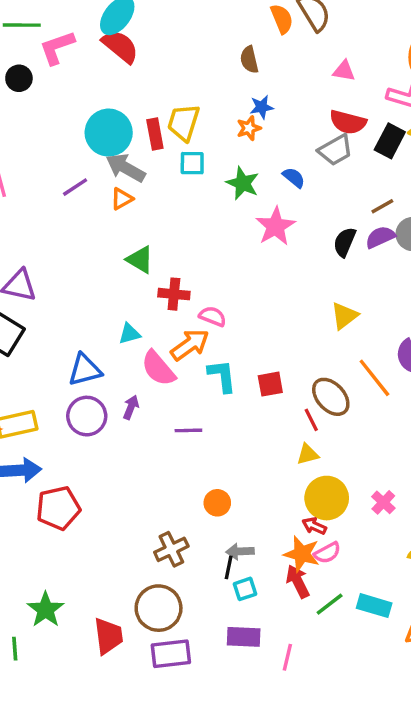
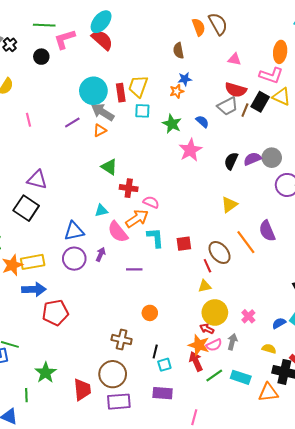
brown line: (382, 206) -> (245, 110), moved, turned -40
brown cross: (171, 549) -> (122, 340), turned 36
gray arrow: (240, 551) -> (232, 342), moved, turned 105
pink line: (287, 657) -> (194, 417), moved

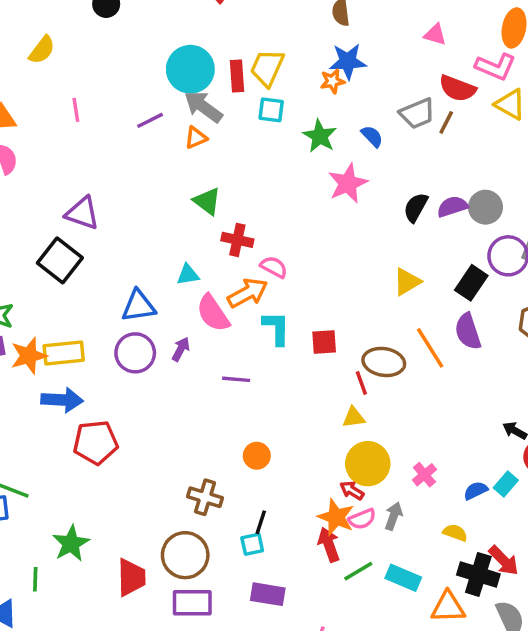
blue star: (185, 79) -> (348, 61), size x1.5
red semicircle: (236, 90) -> (457, 88), moved
black rectangle: (260, 102) -> (471, 283), moved
brown ellipse: (220, 252) -> (384, 362), turned -45
cyan square: (164, 365) -> (252, 544), moved

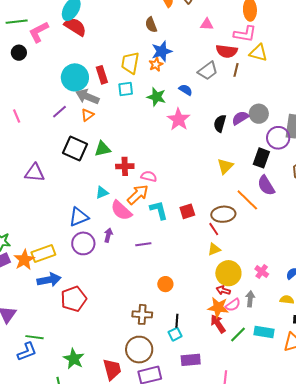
yellow trapezoid: (267, 68) -> (130, 63), moved
brown line: (446, 122) -> (236, 70), moved
green triangle: (207, 201) -> (102, 149), turned -36
black square: (60, 260) -> (75, 148), moved

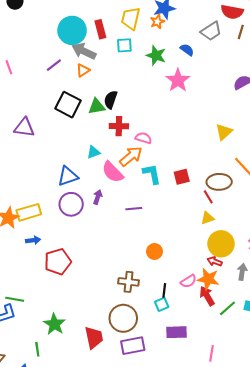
black semicircle: (220, 123) -> (111, 100), moved
blue arrow: (49, 280) -> (33, 240), size x0.6
pink semicircle: (233, 305) -> (188, 281), moved

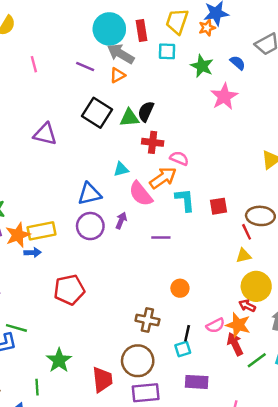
purple line: (54, 65) -> (85, 66), turned 56
blue arrow: (33, 240) -> (33, 252), moved

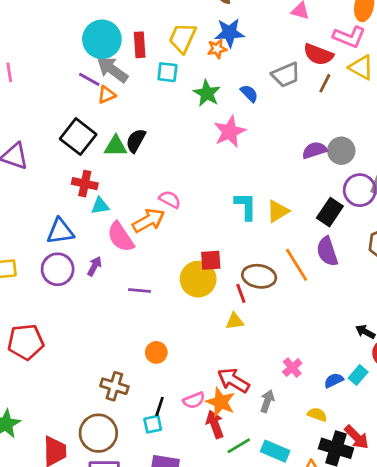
purple line: (85, 66) -> (89, 79), moved
red cross: (153, 142) -> (85, 184), moved
cyan L-shape: (185, 200) -> (246, 206), moved
yellow circle: (256, 286) -> (198, 279), moved
red arrow: (247, 306) -> (233, 380), size x1.6

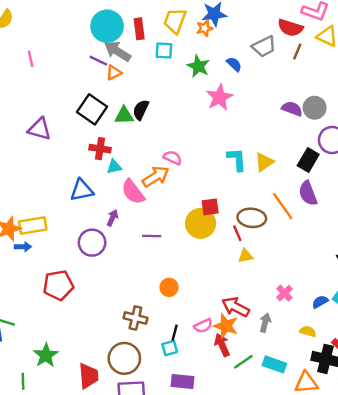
purple semicircle: (314, 150) -> (292, 109), turned 42
purple circle: (58, 269) -> (92, 243), moved
yellow triangle: (235, 321) -> (245, 256), moved

